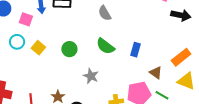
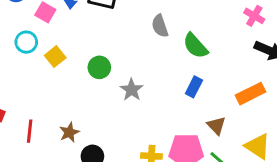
green semicircle: (105, 46) -> (195, 46), moved
orange rectangle: (181, 57) -> (251, 94), moved
gray star: (91, 76) -> (132, 90), moved

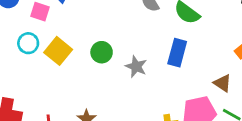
yellow square: (55, 57) -> (58, 51), size x1.4
blue rectangle: (194, 87) -> (177, 53), moved, size x1.4

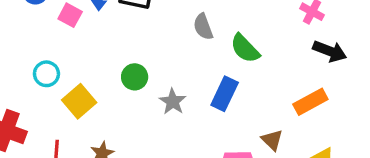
cyan circle: (28, 43) -> (46, 74), moved
yellow square: (58, 51) -> (79, 101), moved

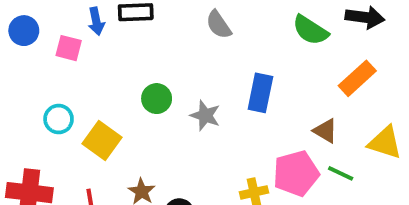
green semicircle: (245, 48) -> (310, 30), moved

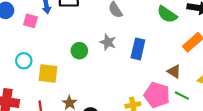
gray star: (205, 115) -> (108, 42), moved
yellow square: (102, 141) -> (48, 73), turned -30
pink pentagon: (296, 173) -> (157, 95), turned 30

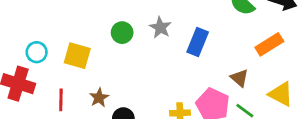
cyan circle: (24, 61) -> (37, 52), moved

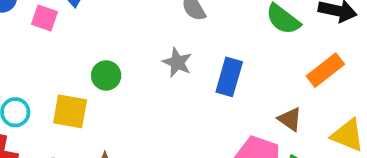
green circle: (122, 33) -> (106, 75), moved

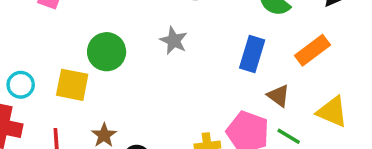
green circle: (106, 75) -> (107, 52), size x1.4
blue rectangle: (229, 77) -> (252, 54), moved

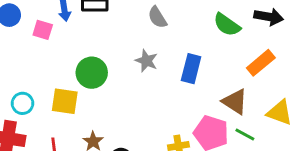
blue rectangle: (252, 54) -> (191, 69), moved
brown triangle: (278, 96) -> (235, 102), size x1.4

